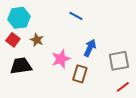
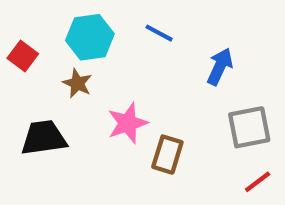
cyan hexagon: (19, 18) -> (90, 37), moved
red square: (13, 40) -> (23, 56), moved
blue arrow: (90, 48) -> (220, 67), moved

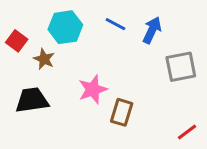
blue arrow: (220, 67) -> (152, 30), moved
brown star: (77, 83) -> (44, 59), moved
gray square: (249, 127) -> (181, 67), moved

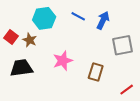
red square: (17, 41) -> (11, 37), moved
brown rectangle: (122, 112) -> (96, 72), moved

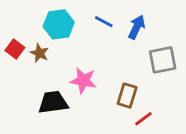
pink star: (63, 61) -> (83, 80), turned 30
black trapezoid: (21, 68) -> (53, 102), moved
red line: (127, 90) -> (143, 119), moved

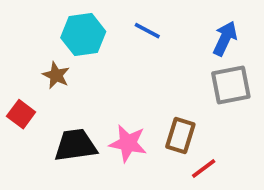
blue arrow: (137, 27) -> (225, 38), moved
red square: (15, 49) -> (21, 114), moved
pink star: (83, 80) -> (128, 143), moved

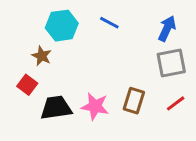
red square: (21, 114) -> (27, 85), moved
red line: (204, 168) -> (176, 103), moved

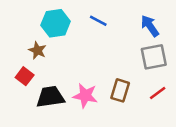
blue arrow: (167, 28) -> (150, 26), turned -60

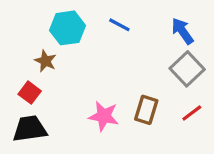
gray square: (154, 57) -> (187, 69), turned -32
black trapezoid: (50, 97) -> (30, 129), moved

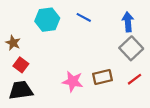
blue arrow: (182, 31) -> (128, 22), turned 30
brown star: (45, 61) -> (13, 43), moved
brown rectangle: (146, 110) -> (102, 77), turned 60

